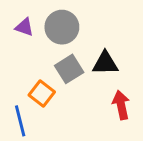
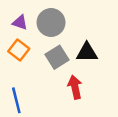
orange square: (42, 93) -> (19, 50), moved
red arrow: (121, 105) -> (75, 87), moved

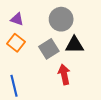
gray circle: (51, 23) -> (61, 19), moved

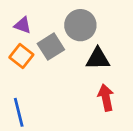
gray square: (49, 49) -> (51, 47), moved
red arrow: (64, 74) -> (106, 98), moved

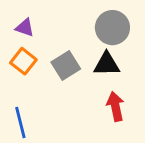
gray circle: (80, 25) -> (112, 28), moved
gray square: (51, 47) -> (66, 66), moved

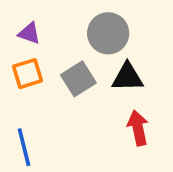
gray circle: (112, 28) -> (108, 33), moved
orange square: (23, 61) -> (28, 74), turned 35

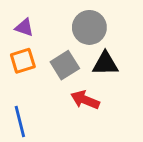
red arrow: (138, 128) -> (85, 100), moved, turned -56

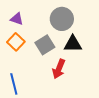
orange square: (23, 61) -> (16, 42), turned -30
red arrow: (85, 100) -> (59, 69), turned -90

